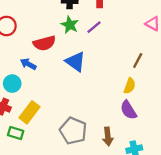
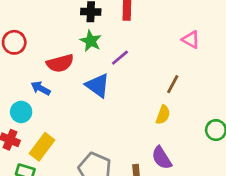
purple line: (94, 27) -> (120, 58), moved
purple semicircle: (128, 110) -> (162, 158), moved

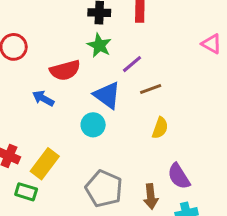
brown line: (173, 84) -> (151, 89), moved, turned 42
cyan circle: (21, 112) -> (93, 125), moved
yellow semicircle: (163, 115) -> (160, 128), moved

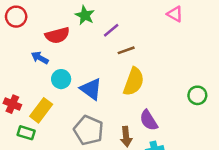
blue triangle: (107, 95) -> (91, 89), moved
cyan circle: (93, 125) -> (61, 79), moved
yellow semicircle: (160, 128) -> (134, 82), size x1.6

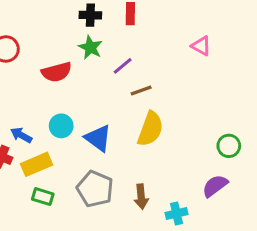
blue arrow: (40, 58) -> (21, 135), moved
yellow rectangle: (41, 110) -> (37, 164), turned 30
purple semicircle: (149, 120) -> (215, 186), moved, turned 85
green rectangle: (26, 133) -> (43, 197), moved

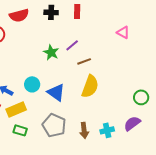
green star: (90, 47) -> (51, 52), moved
red semicircle: (57, 72) -> (19, 15), moved
cyan cross: (177, 214) -> (107, 130), moved

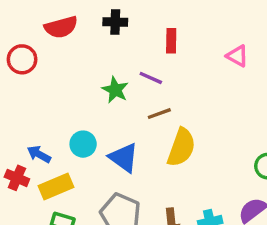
red rectangle: (77, 11) -> (171, 41), moved
purple line: (72, 45) -> (151, 78), turned 64
brown line: (84, 61) -> (159, 114), moved

